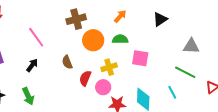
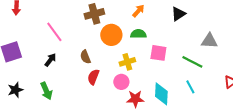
green line: (185, 72) -> (192, 62), moved
red semicircle: (85, 78) -> (93, 77), moved

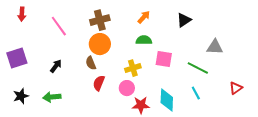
pink line: (54, 32) -> (59, 26), moved
orange circle: (111, 35) -> (100, 44), moved
green arrow: (46, 91) -> (52, 97), turned 108

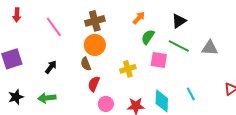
green semicircle: (144, 40) -> (148, 37), moved, turned -56
green line: (198, 68) -> (179, 46), moved
pink circle: (127, 88) -> (106, 104), moved

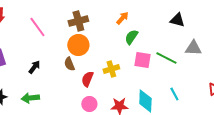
black triangle: (179, 21) -> (177, 20), moved, turned 49
green line: (179, 46) -> (166, 58), moved
red semicircle: (94, 84) -> (87, 79), moved

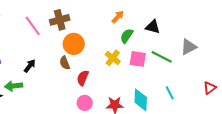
black triangle: (177, 20) -> (153, 27), moved
brown cross: (78, 21) -> (60, 20), moved
gray triangle: (193, 48) -> (189, 47), turned -30
yellow cross: (111, 69) -> (113, 58), moved, turned -35
green arrow: (30, 98) -> (14, 86), moved

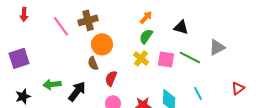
green semicircle: (127, 36) -> (146, 36), moved
black arrow: (30, 66) -> (77, 91), moved, size x1.5
green arrow: (14, 86) -> (52, 84), moved

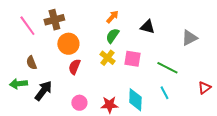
gray triangle: (217, 47) -> (189, 38), moved
green line: (190, 57) -> (167, 68), moved
brown semicircle: (93, 63) -> (31, 63), moved
red semicircle: (111, 78) -> (74, 67), moved

